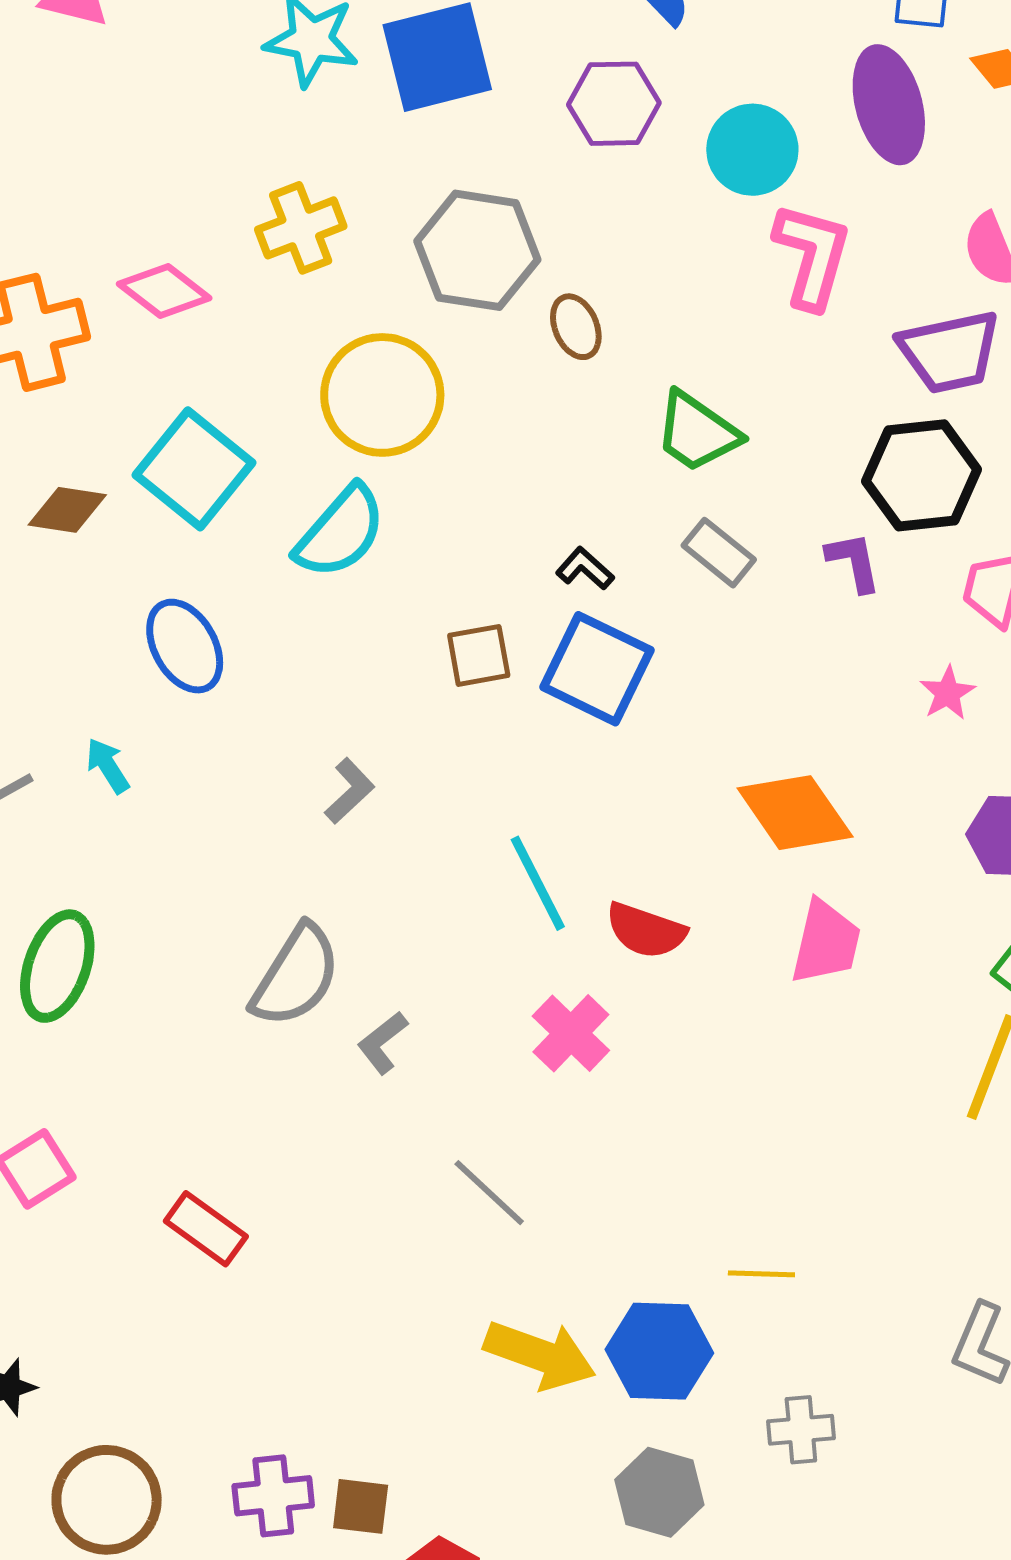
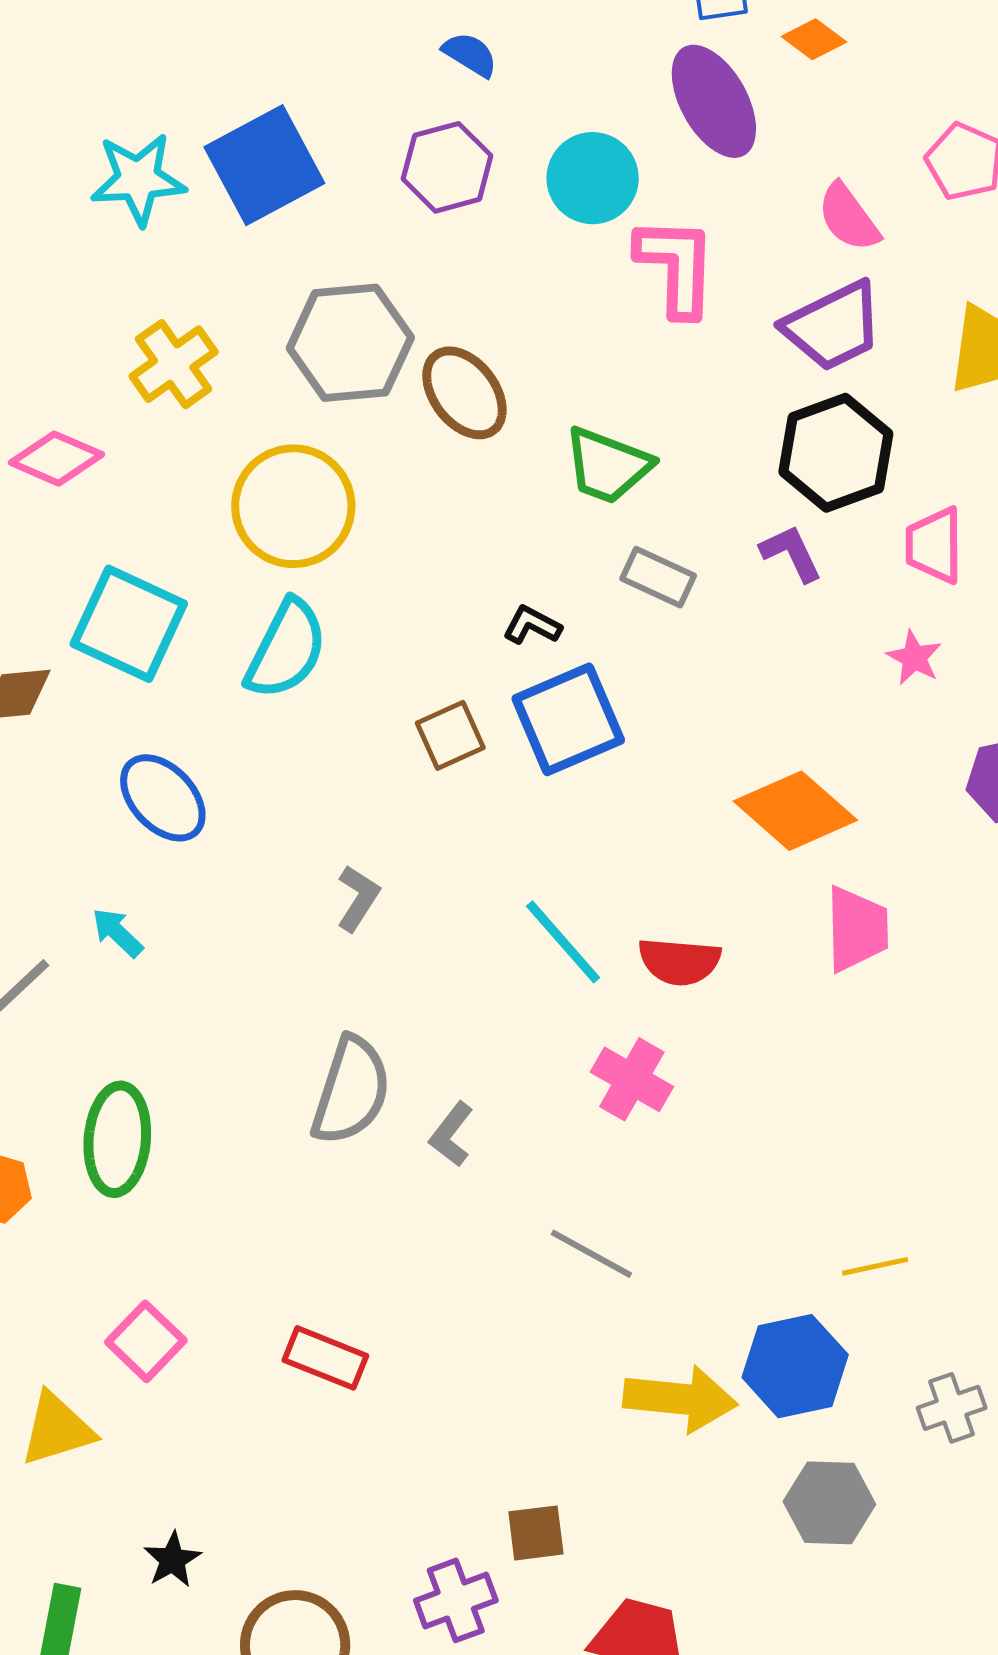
brown ellipse: (576, 327) -> (464, 393), size x1.5
blue square: (597, 669) -> (568, 719), turned -35
brown square: (361, 1506) -> (536, 1533), moved

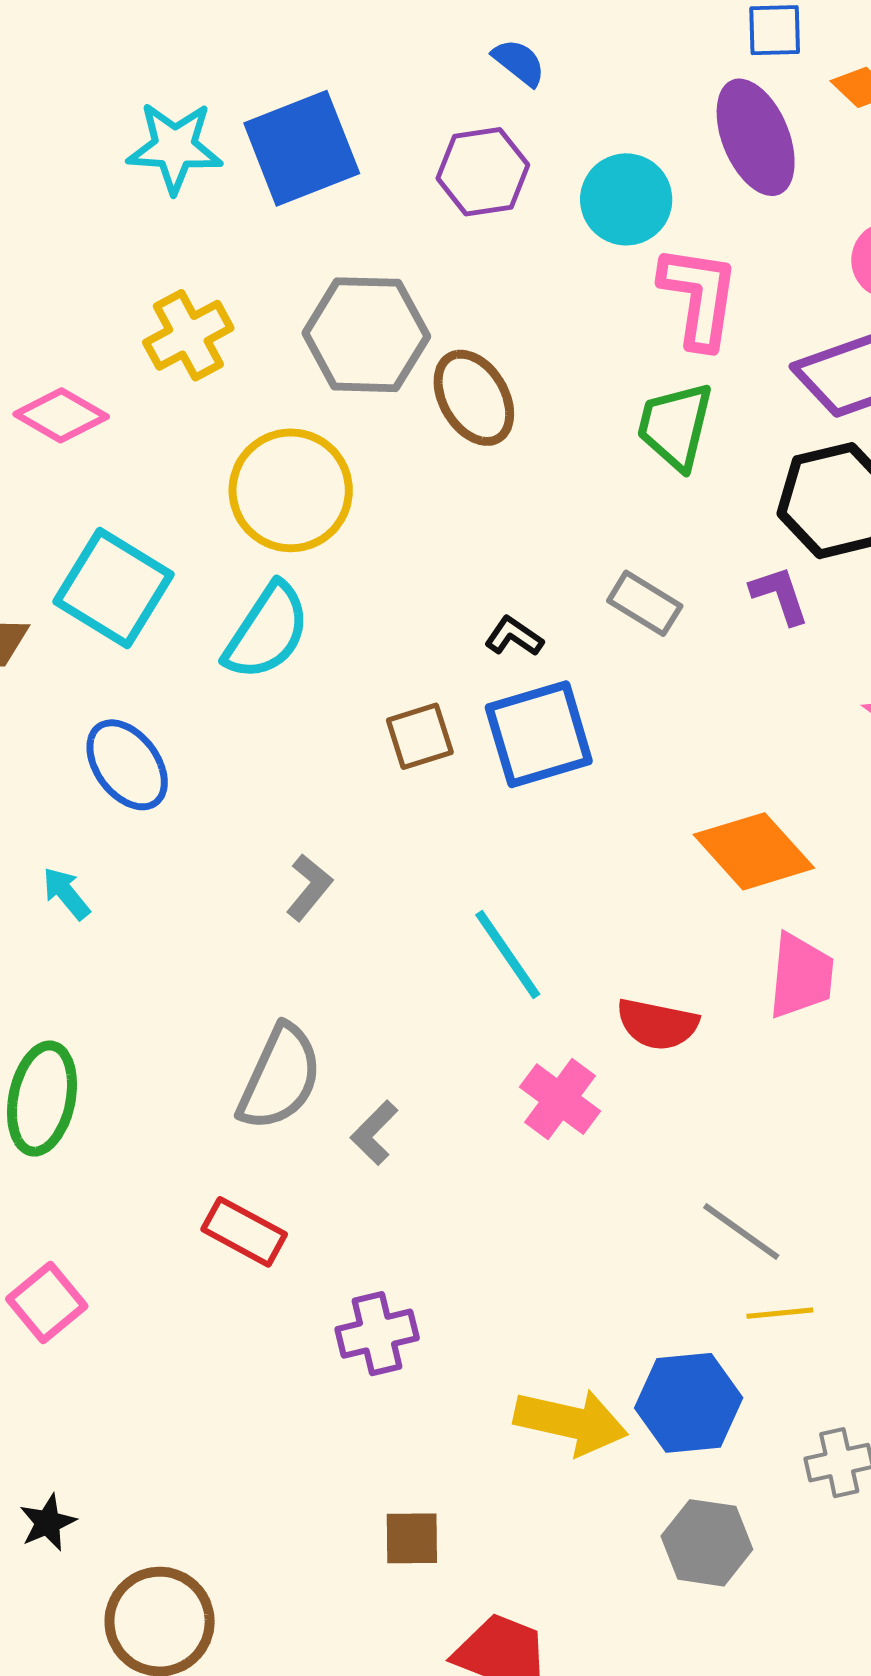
green trapezoid: (608, 466) -> (675, 426), moved, turned 76
red semicircle: (679, 961) -> (657, 1024), moved
gray line: (591, 1254) -> (741, 1231), moved
red rectangle: (325, 1358) -> (244, 1232), moved
purple cross: (456, 1600) -> (377, 1334), moved

